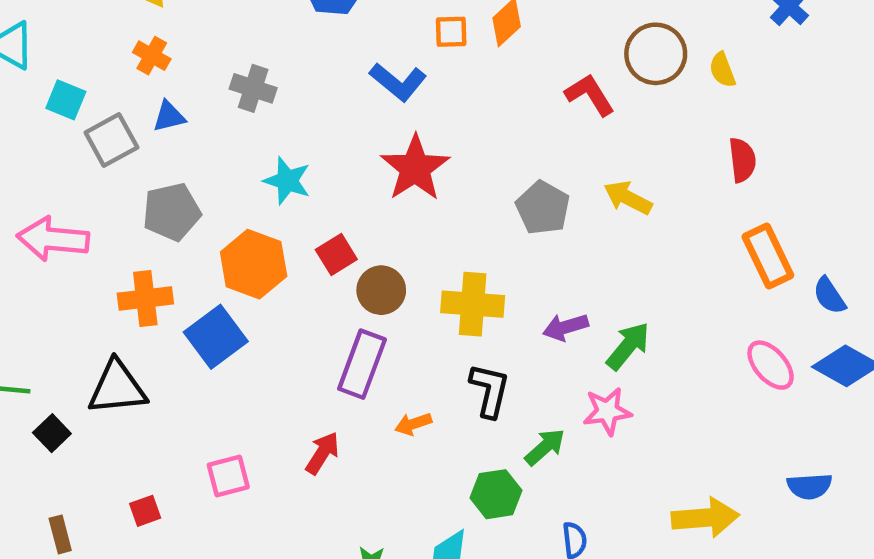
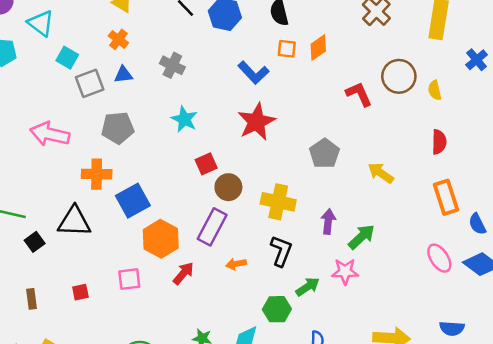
yellow arrow: (628, 198) -> (381, 173), moved
orange hexagon: (254, 264) -> (161, 239), moved
purple arrow: (566, 327) -> (328, 222), turned 105

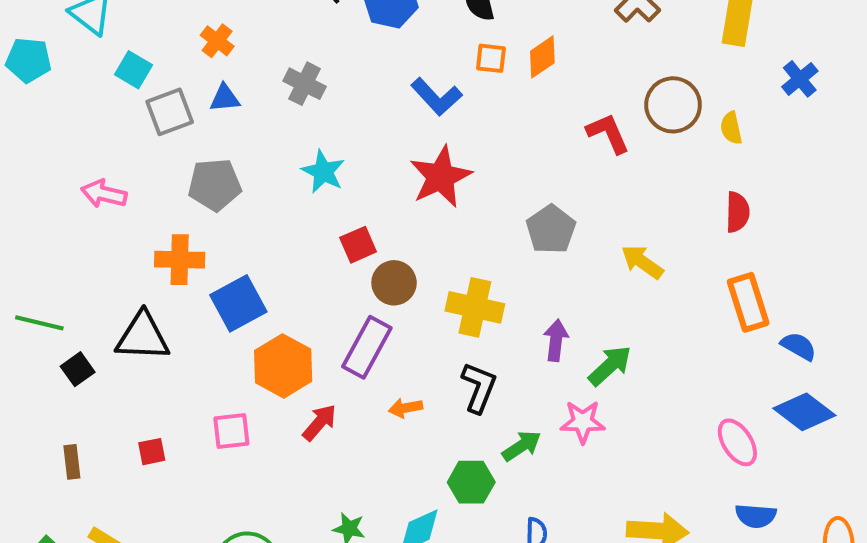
pink arrow: (50, 134) -> (104, 194), size x0.7
blue semicircle: (477, 224) -> (799, 346), turned 145
pink ellipse: (439, 258) -> (737, 442), moved

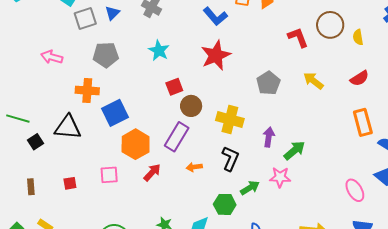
blue triangle: (225, 98) -> (112, 13), turned -42
red semicircle: (738, 212) -> (359, 78), turned 54
yellow arrow: (642, 262) -> (313, 81), moved

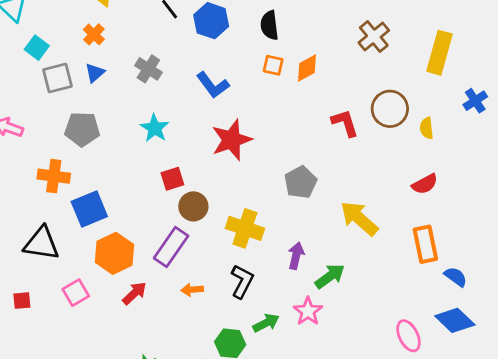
blue L-shape: (215, 16) -> (213, 85), moved
yellow arrow: (313, 81) -> (359, 218), moved, size x1.4
black triangle: (68, 127) -> (41, 243), moved
pink square: (109, 175) -> (76, 293), turned -30
pink star: (280, 177) -> (308, 311), turned 30

